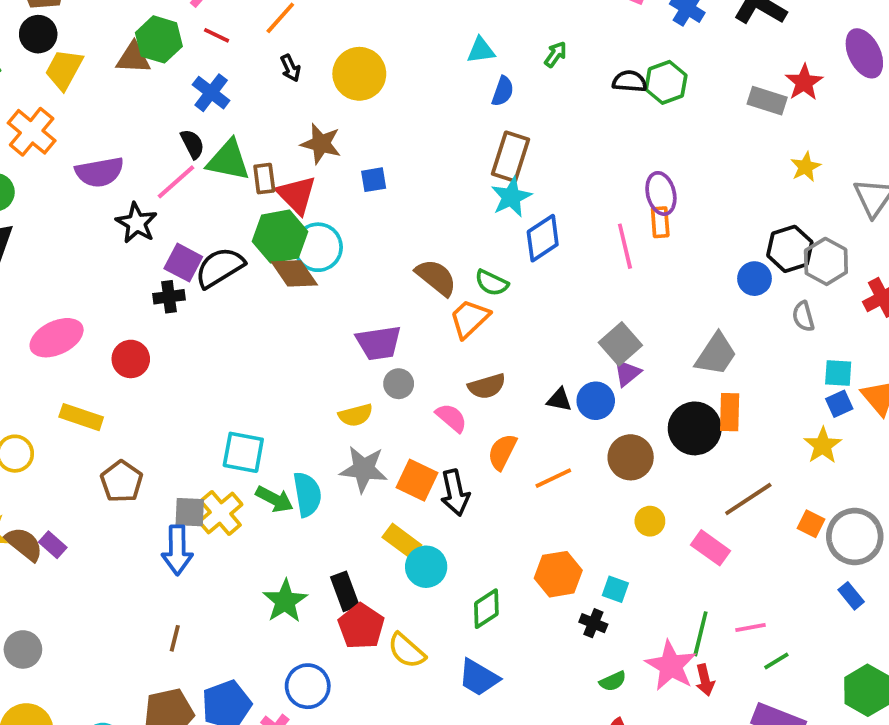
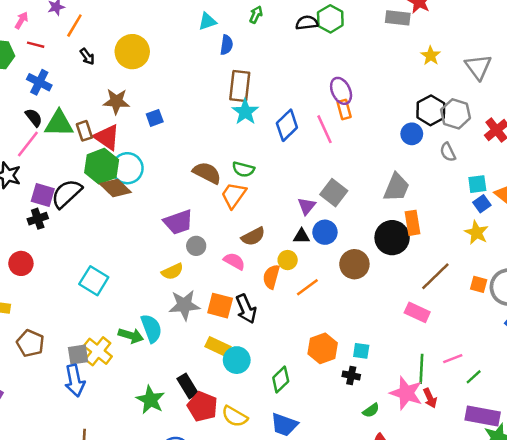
blue diamond: (543, 238) -> (287, 125), moved
purple triangle: (627, 373) -> (307, 206), moved
cyan square: (243, 452) -> (94, 281), moved, turned 32
yellow circle: (650, 521) -> (288, 260), moved

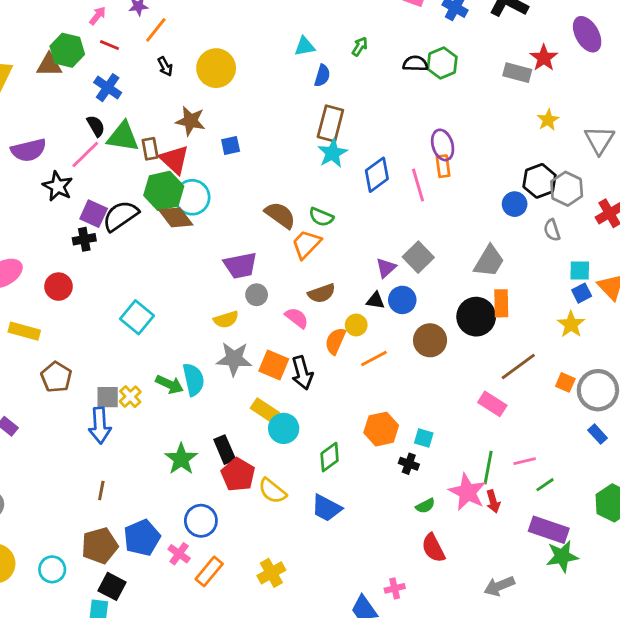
yellow cross: (98, 351) -> (130, 397), size x0.7

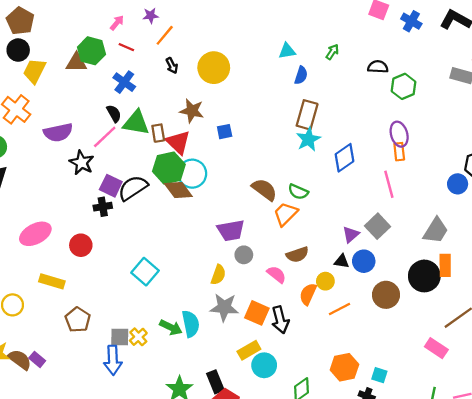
green hexagon: (442, 63) -> (404, 86), moved
pink line: (418, 185) -> (389, 184), moved
yellow semicircle: (226, 319) -> (218, 275), turned -54
yellow rectangle: (265, 410) -> (249, 350), turned -65

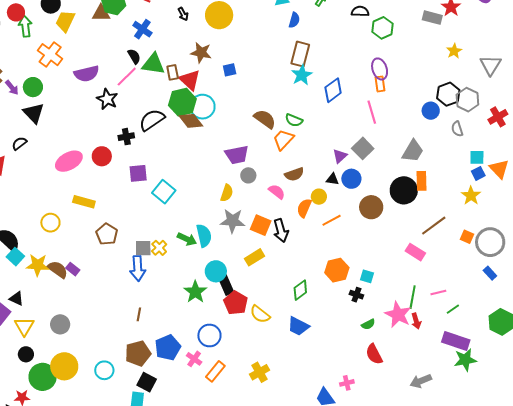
purple square: (111, 186) -> (138, 173), moved, turned -30
red circle: (81, 245) -> (102, 156), moved
cyan circle: (264, 365) -> (216, 271), moved

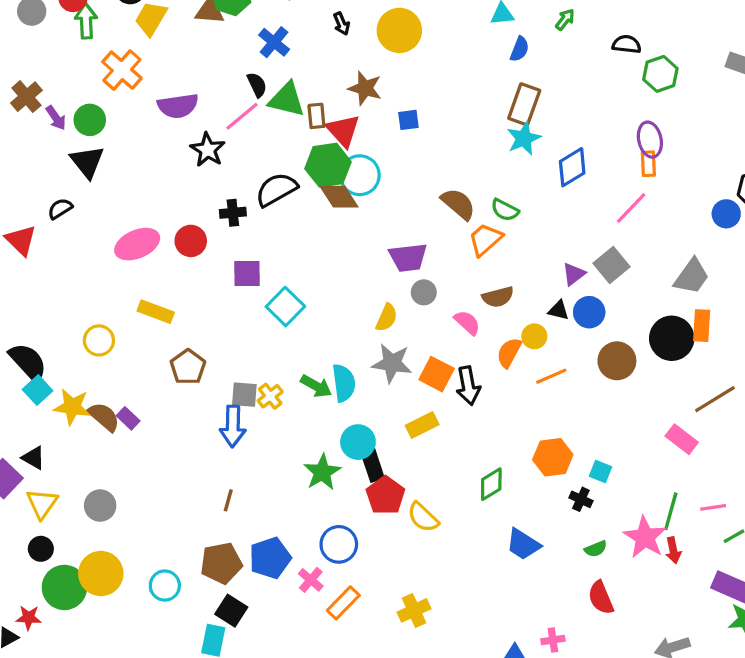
pink line: (372, 112) -> (631, 208), turned 55
blue trapezoid: (298, 326) -> (523, 544), moved

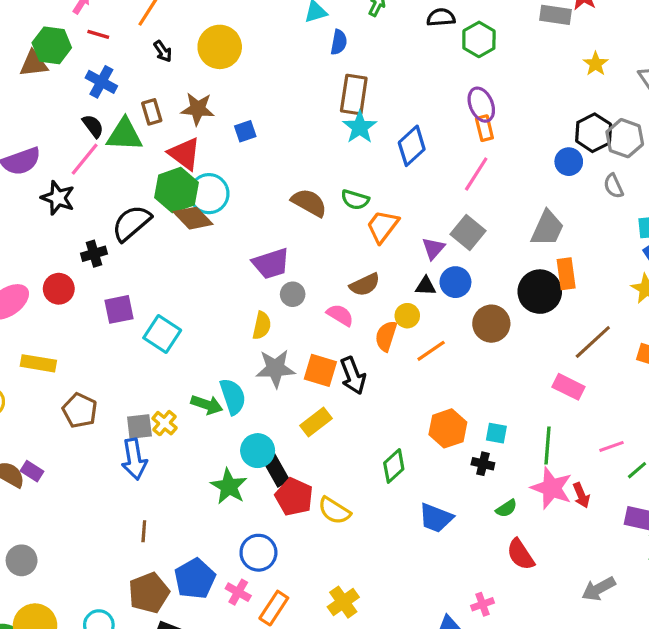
brown rectangle: (316, 116) -> (152, 112), moved
orange trapezoid: (485, 240) -> (383, 226), moved
green line: (671, 511) -> (548, 445), moved

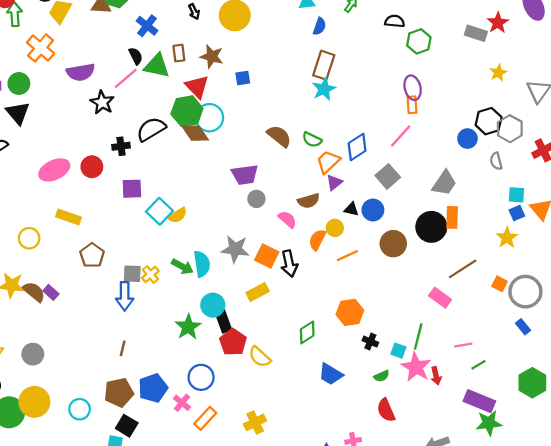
blue diamond: (412, 146) -> (357, 147), moved
purple triangle: (433, 248) -> (334, 182), moved
yellow semicircle: (262, 326) -> (177, 215), moved, turned 36
cyan square: (496, 433) -> (398, 351), moved

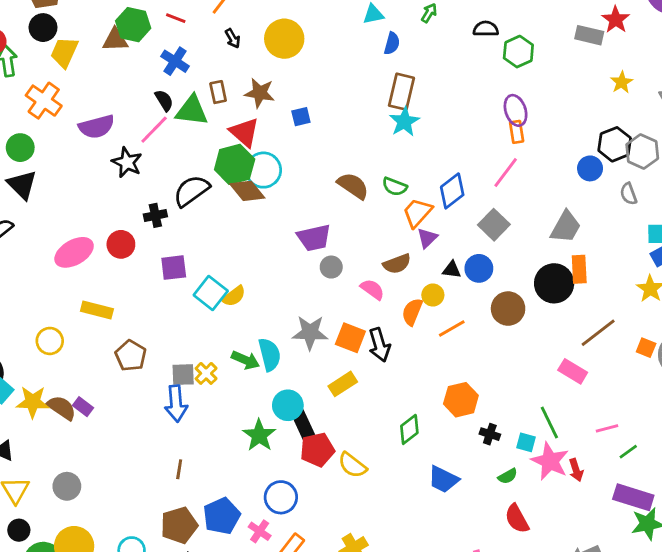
green line: (418, 336) -> (549, 423), turned -35
red pentagon: (233, 342) -> (317, 450), turned 30

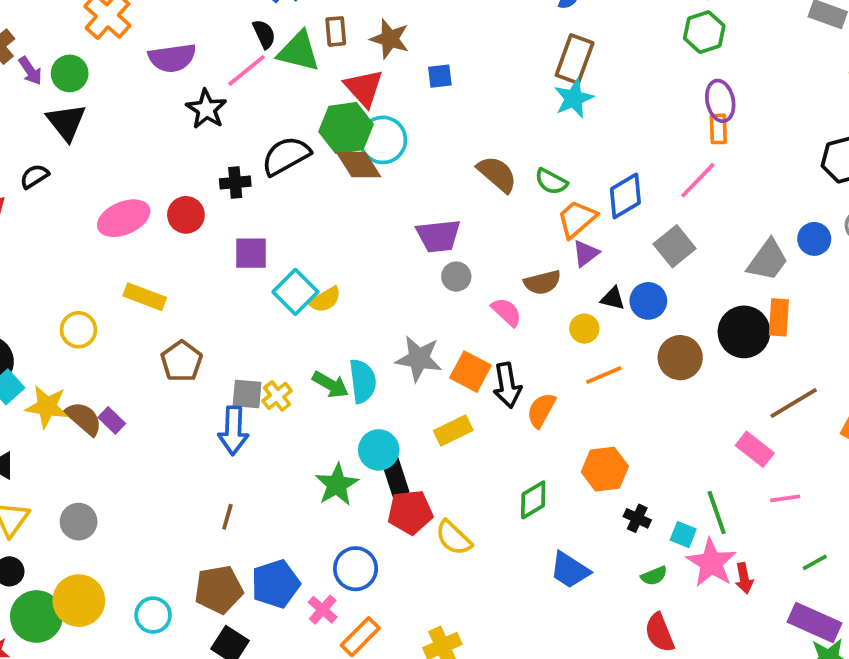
green hexagon: (518, 52) -> (704, 32), moved
blue circle: (590, 168) -> (814, 239), moved
orange semicircle: (412, 312) -> (541, 410), moved
pink line: (607, 428) -> (785, 498), moved

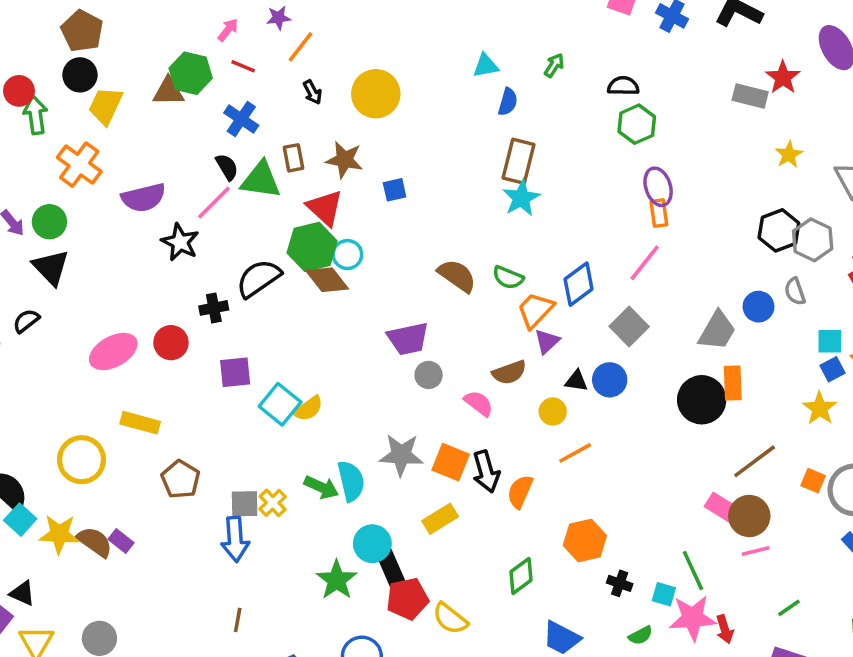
cyan circle: (383, 140) -> (347, 255), size x0.7
yellow circle: (78, 330) -> (82, 460), size x1.4
brown circle: (680, 358) -> (749, 516), moved
pink star: (711, 563) -> (693, 618), turned -30

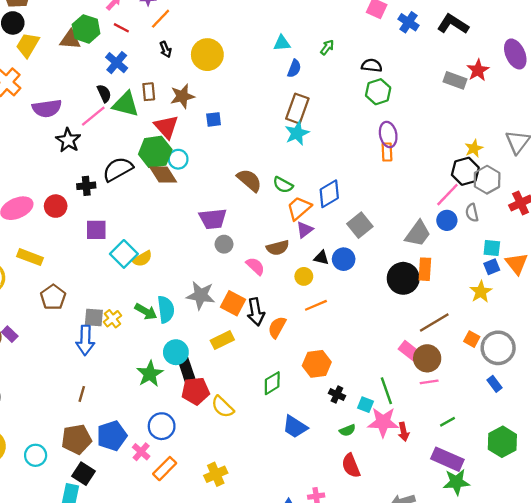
yellow star: (789, 155) -> (474, 148), moved
brown star: (344, 160) -> (182, 96), turned -30
pink line: (645, 263) -> (447, 195), moved

